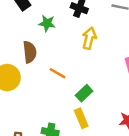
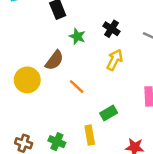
brown semicircle: (30, 52) -> (54, 60), turned 30
green rectangle: (84, 93) -> (109, 113), moved

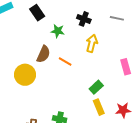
orange line: (77, 87) -> (65, 62), moved
yellow rectangle: (90, 135) -> (99, 107), moved

